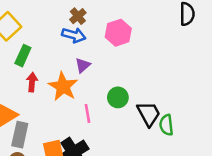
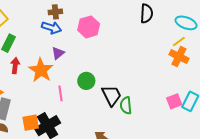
brown cross: (78, 16) -> (55, 12), turned 32

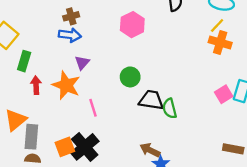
pink hexagon: (89, 27) -> (132, 25), moved
green circle: (86, 81) -> (130, 77), moved
black trapezoid: (111, 95) -> (151, 100), turned -45

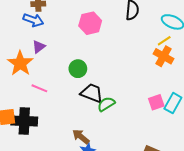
pink line: (93, 108) -> (39, 88), turned -63
green semicircle: (170, 108) -> (106, 104), turned 60
black cross: (85, 147) -> (24, 121), turned 30

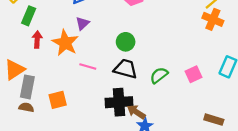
black trapezoid: (92, 93) -> (126, 69), moved
pink square: (156, 102) -> (193, 74), moved
black cross: (24, 121) -> (119, 102), moved

